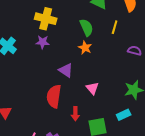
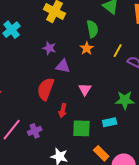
yellow line: (115, 27) -> (118, 51), moved
purple star: (43, 42) -> (49, 48), moved
purple triangle: (66, 70) -> (63, 66), turned -35

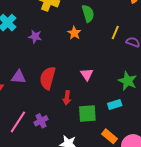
purple star: (49, 48) -> (35, 37), moved
orange star: (87, 48) -> (74, 33), moved
purple triangle: (63, 66) -> (19, 77), moved
green star: (125, 100) -> (128, 81), turned 30

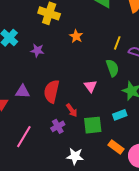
green semicircle: (88, 13) -> (112, 68), moved
orange star: (74, 33) -> (76, 36), moved
red arrow: (67, 98) -> (72, 110), turned -40
purple cross: (41, 121) -> (58, 126), moved

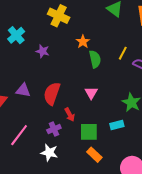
green semicircle: (112, 68) -> (95, 59), moved
orange rectangle: (116, 147) -> (94, 155), moved
white star: (75, 156) -> (49, 153), moved

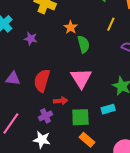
yellow line: (123, 53) -> (111, 24), moved
pink triangle: (91, 93) -> (81, 78), size x1.6
red arrow: (70, 115) -> (61, 101), turned -64

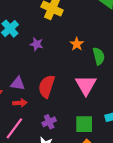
orange star: (71, 27) -> (77, 44), moved
green semicircle: (83, 44) -> (99, 56), moved
red arrow: (61, 101) -> (20, 103), moved

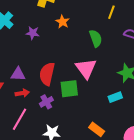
orange star: (77, 44) -> (63, 22), moved
purple cross: (49, 122) -> (46, 102), moved
green square: (84, 124) -> (69, 89), moved

